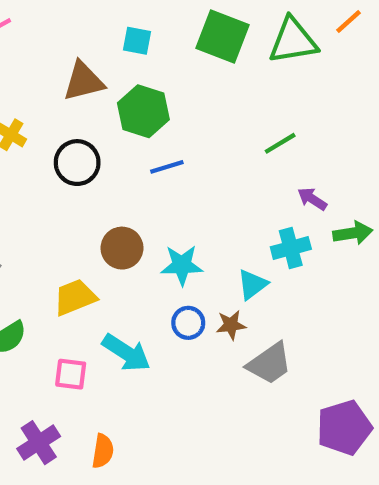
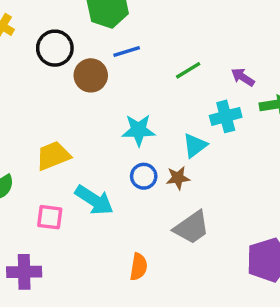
green line: (280, 143) -> (188, 70), moved
brown circle: (122, 248) -> (91, 75), moved
gray trapezoid: (269, 363) -> (192, 227), moved
purple cross: (39, 443) -> (24, 272), turned 32
orange semicircle: (103, 451) -> (139, 267), moved

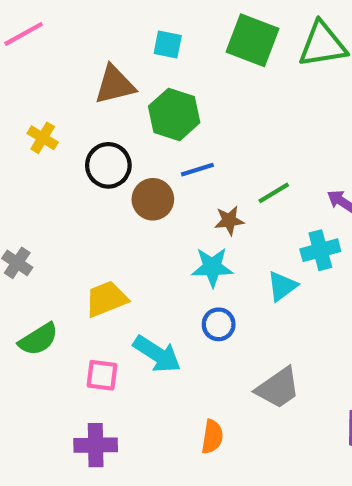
brown star: (178, 178) -> (229, 220), moved
purple cross: (24, 272) -> (96, 445), moved

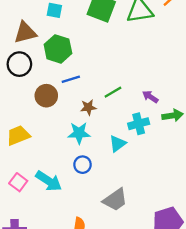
black circle: (108, 165) -> (19, 64), moved
yellow trapezoid: (106, 299) -> (18, 135), moved
pink square: (102, 375) -> (18, 182), moved, turned 30

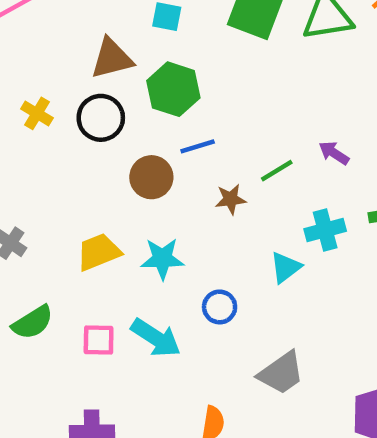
purple arrow: (150, 97) -> (334, 153), moved
cyan star: (79, 133) -> (162, 259), moved
pink square: (18, 182) -> (99, 340), turned -36

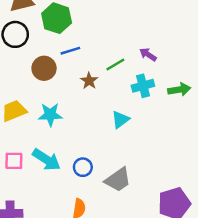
brown star: (231, 199) -> (89, 81), turned -30
cyan cross: (325, 230) -> (143, 86), moved
blue circle: (220, 307) -> (83, 167), moved

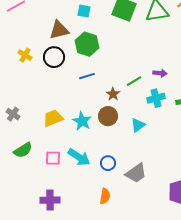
blue line: (70, 51) -> (87, 76), moved
purple arrow: (148, 54) -> (160, 73), turned 152
brown circle: (44, 68) -> (108, 116), moved
cyan star: (50, 115) -> (82, 121), turned 30

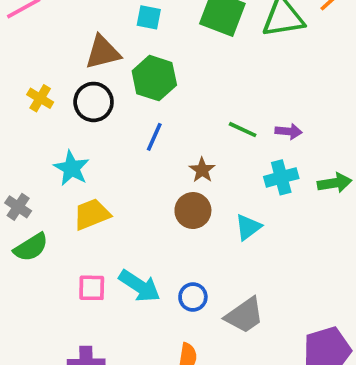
blue line: (87, 76) -> (154, 137), turned -49
green line: (134, 81) -> (243, 130), moved, turned 56
cyan star: (82, 121) -> (71, 168), moved
green semicircle: (23, 150) -> (31, 247), moved

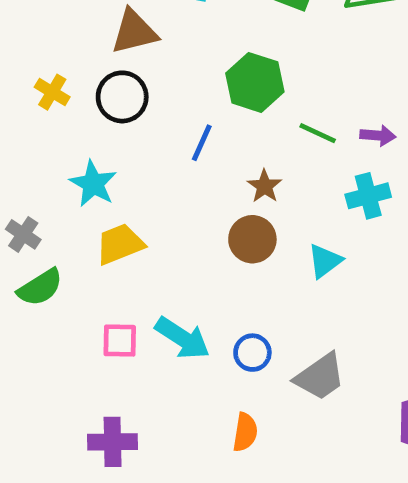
green hexagon: (154, 78) -> (255, 82), moved

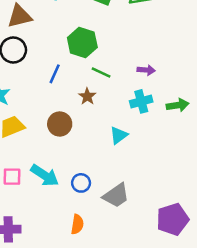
green line: (318, 133) -> (101, 73), moved
brown circle: (252, 239) -> (60, 124), moved

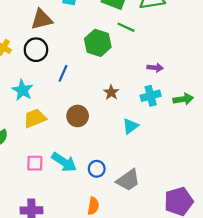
green line: (101, 73) -> (126, 27), moved
blue line: (55, 74) -> (63, 73), moved
brown star: (87, 96) -> (111, 92), moved

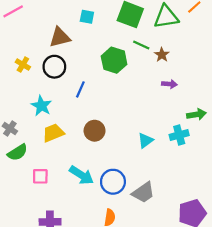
brown star: (111, 92) -> (162, 55), moved
cyan cross: (151, 96) -> (179, 135), moved
pink square: (35, 163) -> (40, 176), moved
blue circle: (97, 169) -> (113, 182), size x1.5

